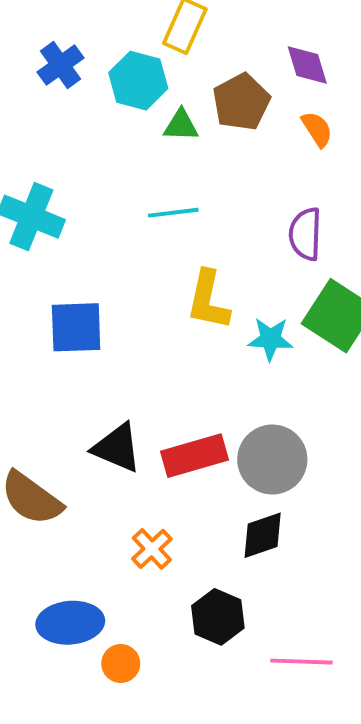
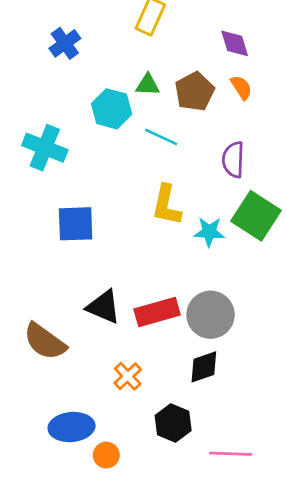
cyan hexagon: (138, 81) -> (112, 109), moved
brown pentagon: (241, 102) -> (194, 91), moved
cyan line: (173, 213) -> (161, 137), moved, turned 32

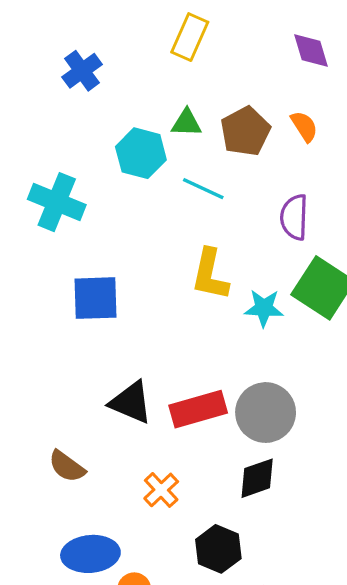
purple diamond: (235, 43) -> (311, 51), moved
brown semicircle: (45, 341) -> (67, 466), moved, size x0.7

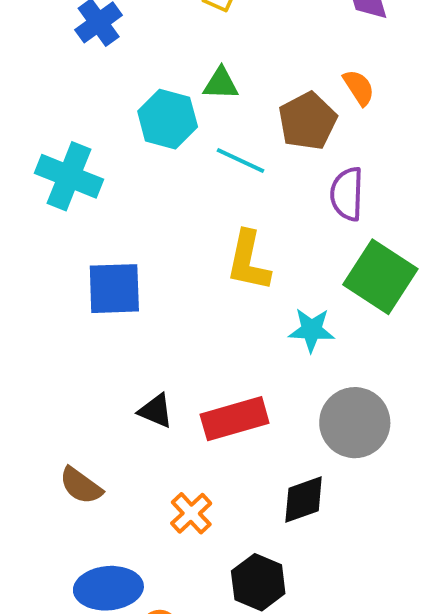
brown pentagon: (245, 131) -> (307, 121), moved
cyan star: (264, 308) -> (311, 330), moved
black triangle: (131, 402) -> (156, 411), size x0.7
gray circle: (266, 413) -> (355, 423), moved

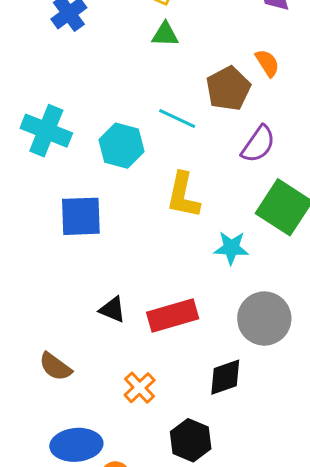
green triangle: (221, 84) -> (165, 34), moved
cyan hexagon: (168, 119) -> (122, 146), moved
purple semicircle: (347, 194) -> (258, 144), turned -147

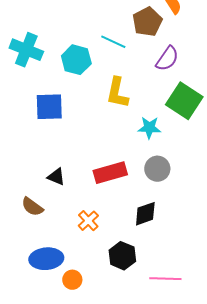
black triangle: (112, 310) -> (56, 177), moved
gray circle: (264, 319) -> (157, 169), moved, size x0.7

